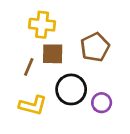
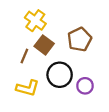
yellow cross: (42, 25) -> (35, 21), turned 30
brown square: (53, 54) -> (44, 45), turned 36

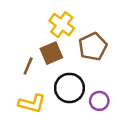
yellow cross: (35, 21) -> (62, 25), moved
brown square: (44, 45) -> (51, 53), turned 30

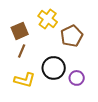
brown square: (51, 53) -> (20, 31), moved

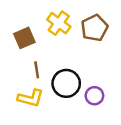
brown pentagon: (72, 36) -> (94, 28), moved
brown line: (22, 51) -> (37, 70), moved, turned -32

